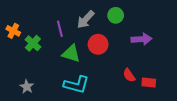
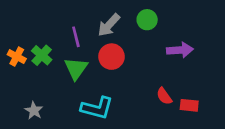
orange cross: (13, 31) -> (17, 57), moved
red circle: (98, 44) -> (111, 57), moved
green triangle: (71, 54) -> (76, 68), moved, turned 48

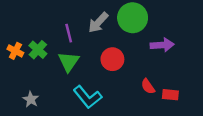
green circle: (147, 20) -> (133, 18), size x1.6
red circle: (111, 57) -> (112, 59), moved
cyan L-shape: (97, 108) -> (88, 97), turned 36

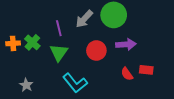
purple arrow: (162, 45) -> (126, 44), moved
orange cross: (15, 51) -> (13, 43), turned -32
red rectangle: (170, 95) -> (146, 70), moved

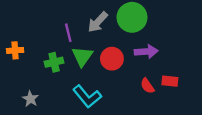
green cross: (32, 42) -> (54, 62), moved, turned 35
green triangle: (59, 53) -> (82, 56), moved

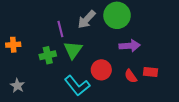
red circle: (112, 59) -> (101, 70), moved
gray star: (30, 99) -> (17, 86), moved

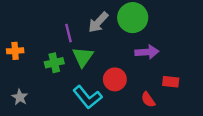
red semicircle: (131, 76) -> (148, 100), moved

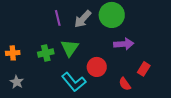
purple line: (69, 33) -> (58, 18), moved
orange cross: (15, 51) -> (13, 53), moved
red rectangle: (171, 82) -> (144, 69), turned -64

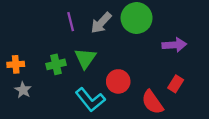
purple arrow: (124, 44) -> (174, 45), moved
gray star: (17, 82) -> (23, 90), moved
red semicircle: (125, 84) -> (152, 102), size x1.5

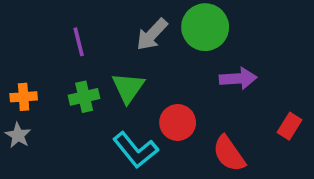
purple line: (71, 22) -> (79, 42), moved
purple arrow: (174, 45) -> (238, 78), moved
red rectangle: (176, 84) -> (289, 126), moved
gray star: (23, 90) -> (18, 135), moved

